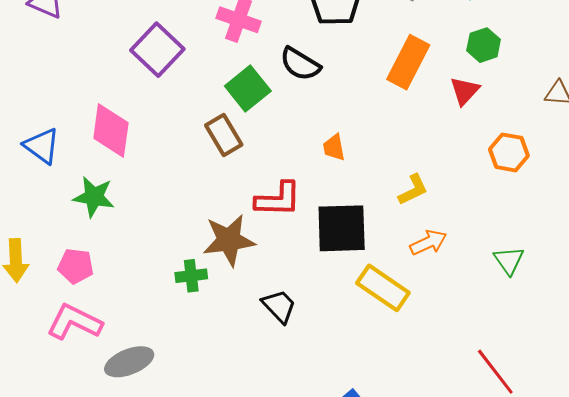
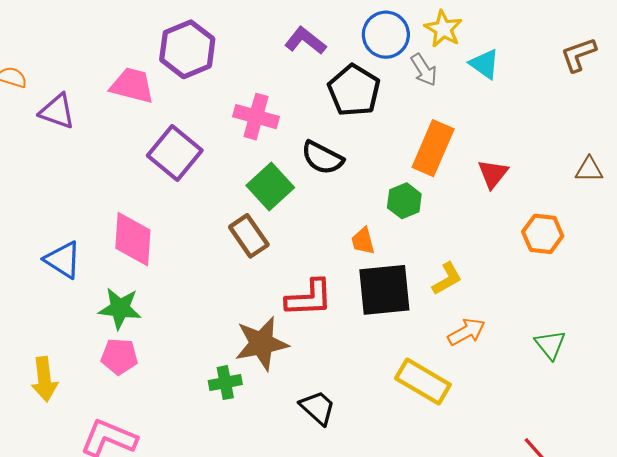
green hexagon: (484, 45) -> (404, 201), moved
black square: (342, 228) -> (384, 290), moved
pink pentagon: (76, 266) -> (119, 356), moved

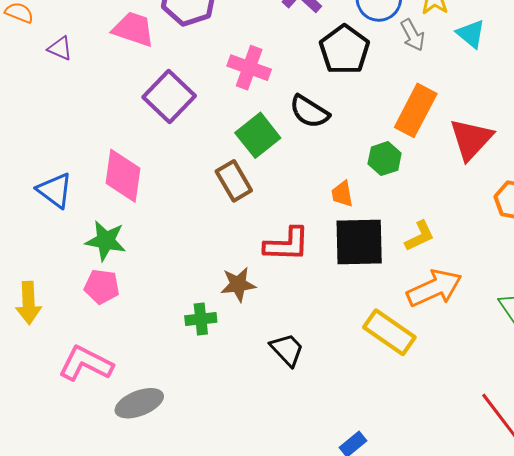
purple triangle: (57, 111) -> (60, 48), size x0.7
red triangle: (493, 174) -> (471, 139), size x1.5
orange arrow: (466, 332) -> (434, 288), size x1.5
brown star: (261, 343) -> (238, 284), size x0.7

